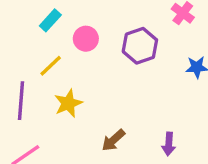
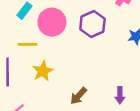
pink circle: (86, 39) -> (52, 22), size x1.5
yellow line: (51, 66) -> (27, 44), turned 48

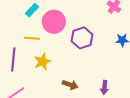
purple hexagon: (92, 24) -> (82, 38), moved
brown arrow: (78, 96) -> (70, 85), turned -119

